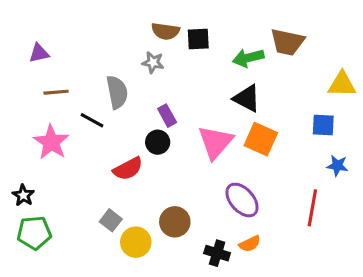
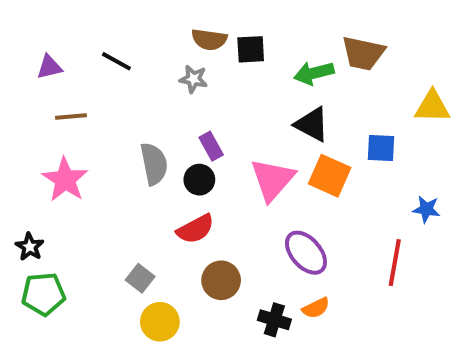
gray semicircle: (117, 92) -> (154, 164), moved
black line: (92, 120) -> (116, 61), moved
blue square: (323, 125) -> (381, 148), moved
red semicircle: (128, 169) -> (195, 229), moved
yellow circle: (136, 242) -> (160, 322), moved

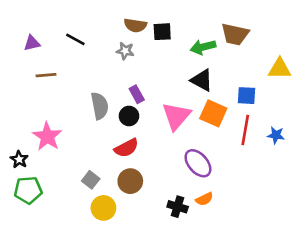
pink star: (65, 180) -> (47, 136), moved
red line: (395, 263) -> (245, 130), moved
brown circle: (221, 280) -> (130, 181), moved

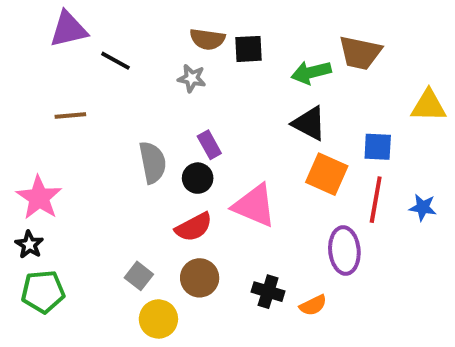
purple triangle: (32, 43) -> (68, 29), moved, size x1.5
pink triangle: (176, 116) -> (254, 205), moved, turned -48
pink star: (47, 136) -> (39, 198), moved
purple ellipse: (198, 163) -> (344, 250), moved, turned 36
black cross: (178, 207) -> (268, 292), moved

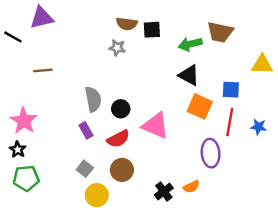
black line: (115, 61) -> (13, 37), moved
purple rectangle: (209, 145) -> (86, 130), moved
black cross: (268, 292) -> (164, 191), moved, turned 36

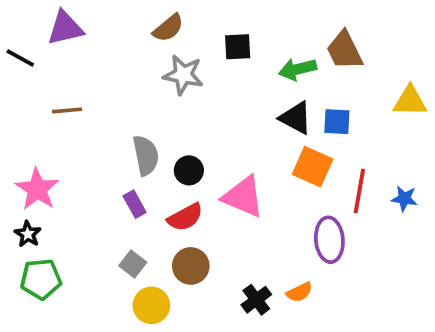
brown semicircle: (127, 24) -> (168, 28), moved, turned -48
brown trapezoid: (220, 32) -> (344, 50), turned 52
gray star: (117, 48) -> (183, 75), size x1.5
blue square: (231, 90) -> (337, 122), moved

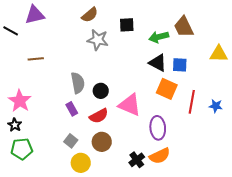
purple ellipse: (329, 240) -> (158, 128), moved
orange semicircle: (299, 292) -> (160, 156), size x1.5

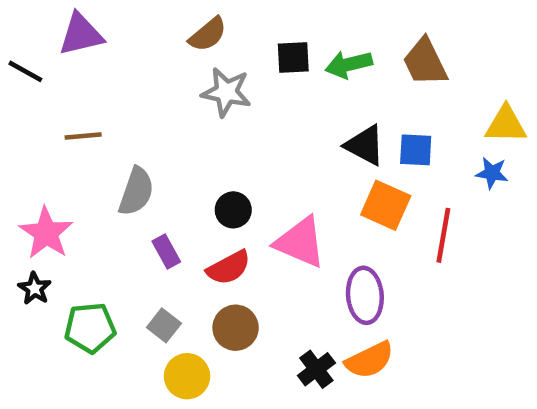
green arrow: (159, 37) -> (349, 64), moved
gray semicircle: (78, 83) -> (136, 191), moved, turned 30
blue star: (216, 106) -> (492, 173), moved
green pentagon: (22, 149) -> (90, 328), moved

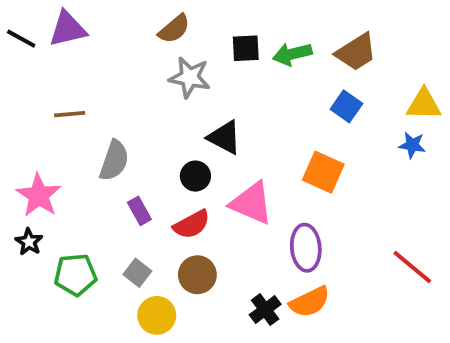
brown trapezoid: (425, 62) -> (356, 52), turned -96
black line: (25, 71) -> (21, 39), moved
black triangle: (365, 145) -> (224, 137), moved
blue square: (416, 150) -> (346, 106), moved, turned 32
red line: (443, 235) -> (412, 267), moved, turned -60

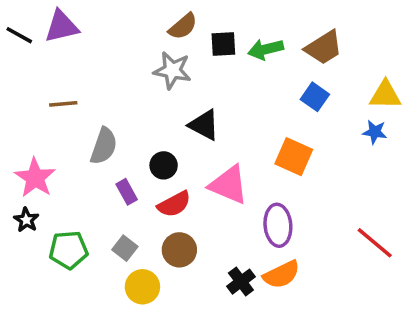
brown semicircle: (174, 29) -> (183, 26), moved
black circle: (195, 176) -> (164, 165), moved

